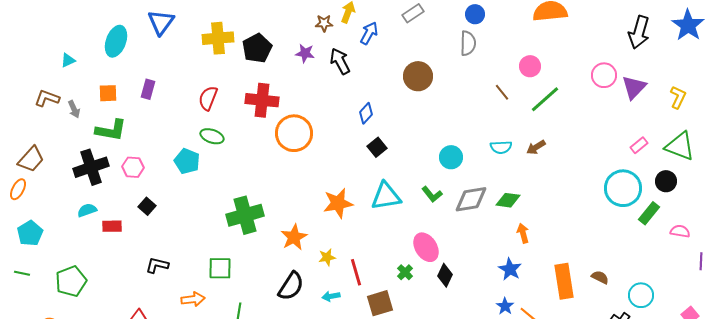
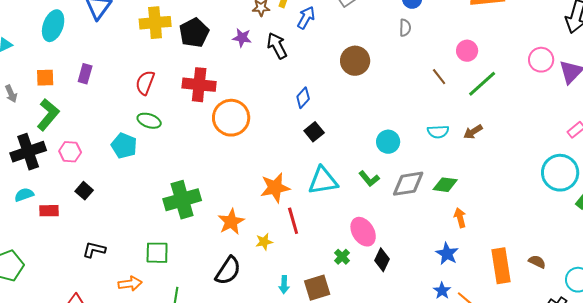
gray semicircle: (468, 43) -> (405, 28), size x0.7
green L-shape: (111, 130) -> (48, 115), turned -60
red line: (356, 272) -> (293, 221), moved
cyan arrow: (331, 296) -> (284, 285), moved, turned -78

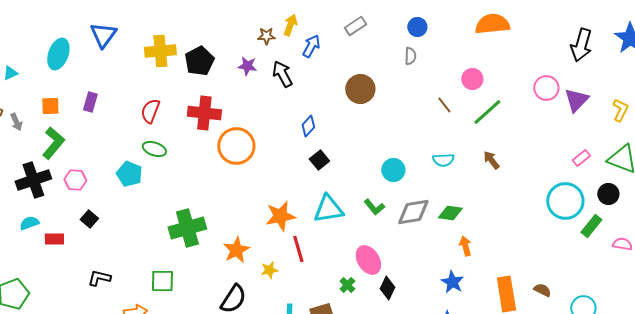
brown arrow: (473, 132) -> (491, 160), moved, turned 84

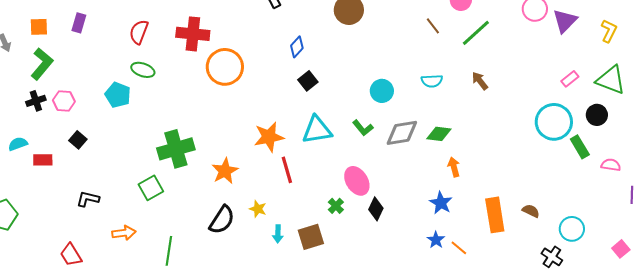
black cross: (33, 180) -> (36, 101), moved, size x0.6
green rectangle: (591, 226) -> (580, 147), turned -70
yellow star: (269, 270) -> (258, 209), moved, turned 30
green square: (162, 281) -> (151, 188), moved, turned -30

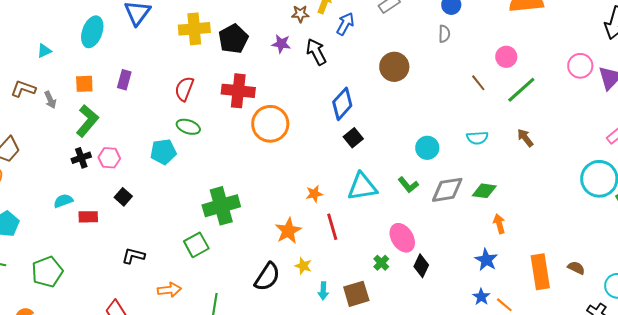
blue diamond: (297, 47) -> (342, 104), size x1.5
cyan pentagon: (118, 95) -> (163, 152), turned -30
orange star: (269, 137) -> (314, 194), size x0.6
orange star: (225, 171) -> (288, 231), moved

